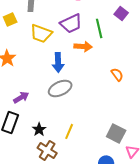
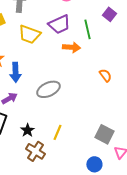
blue arrow: (58, 62) -> (15, 72), moved

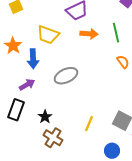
green line: (87, 29) -> (116, 33), moved
yellow trapezoid: (29, 34) -> (48, 35), moved
yellow line: (57, 132) -> (89, 124), moved

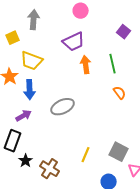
orange arrow: (89, 34) -> (86, 65), turned -102
yellow trapezoid: (48, 35) -> (32, 61), moved
black star: (45, 117) -> (26, 161), moved

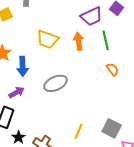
purple trapezoid: (74, 42) -> (92, 16), moved
yellow trapezoid: (32, 61) -> (48, 39), moved

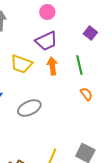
purple trapezoid: (92, 16) -> (46, 41), moved

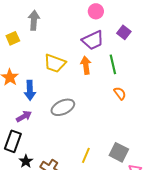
pink circle: (47, 12) -> (96, 11), moved
purple trapezoid: (46, 41) -> (93, 40), moved

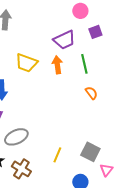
pink circle: (96, 11) -> (80, 11), moved
purple square: (124, 32) -> (95, 32), turned 32
gray ellipse: (63, 107) -> (16, 137), moved

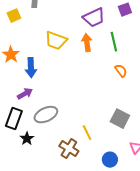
gray square: (90, 152) -> (120, 119), moved
yellow line: (57, 155) -> (87, 133), turned -49
brown cross: (21, 169) -> (69, 149), moved

